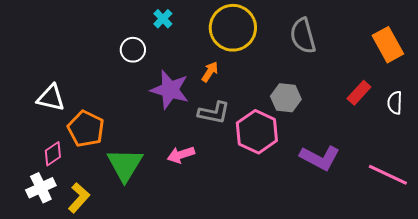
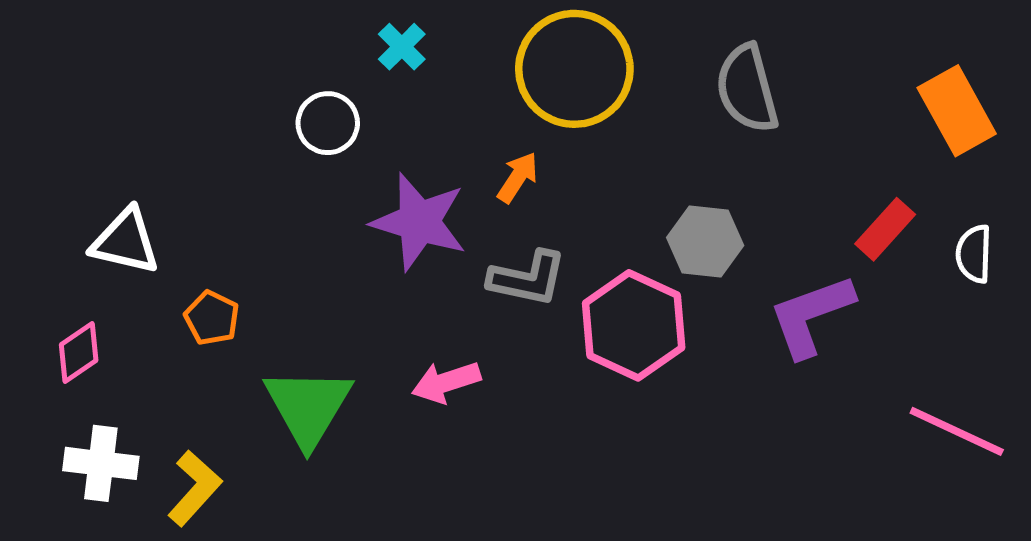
orange pentagon: (86, 129) -> (212, 318), size x0.6
pink diamond: (53, 154) -> (79, 352), moved
purple L-shape: (320, 158) -> (811, 315), moved, turned 132
white cross: (41, 188) -> (101, 463), turned 32

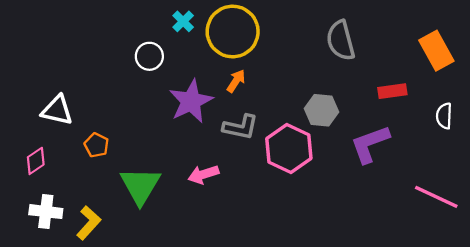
yellow circle: (574, 69) -> (233, 32), moved
purple star: (419, 222) -> (191, 101), turned 30
red rectangle: (885, 229) -> (392, 91), moved, turned 40

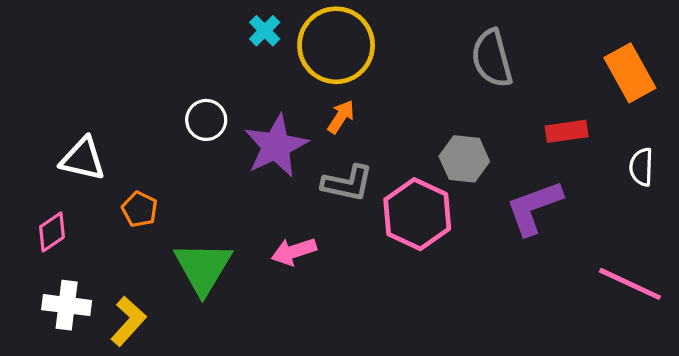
white circle: (149, 56) -> (206, 120), moved

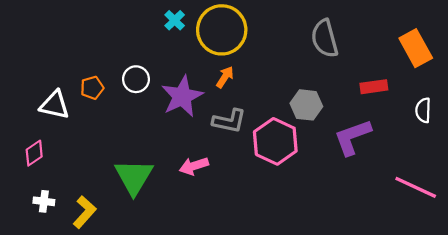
orange pentagon: (140, 209) -> (92, 88), moved, turned 30
white cross: (67, 305) -> (44, 201), size x0.7

